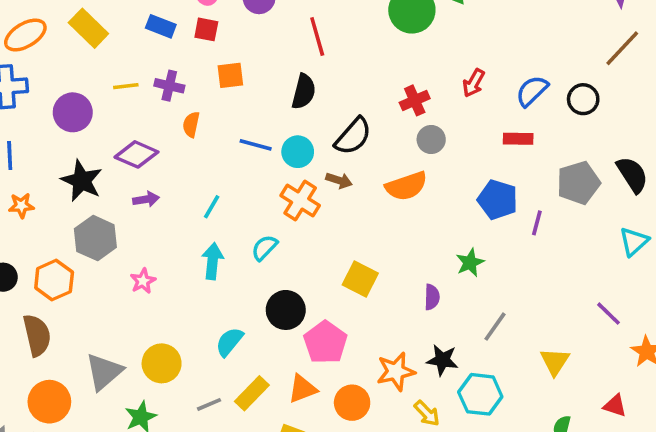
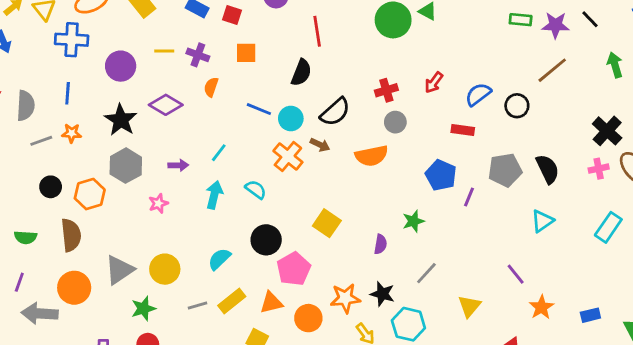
purple arrow: (146, 199) -> (178, 165), moved
cyan semicircle: (264, 248) -> (256, 189), turned 75

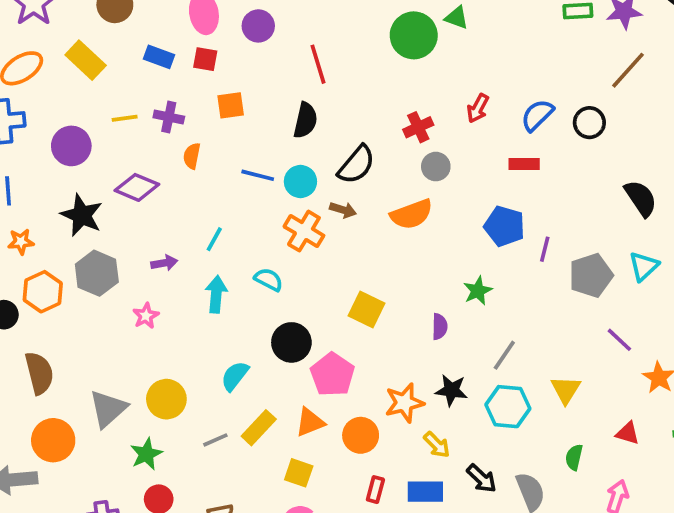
gray pentagon: (505, 170) -> (591, 275), moved
orange hexagon: (90, 194) -> (43, 292), moved
cyan hexagon: (408, 324) -> (508, 407), moved

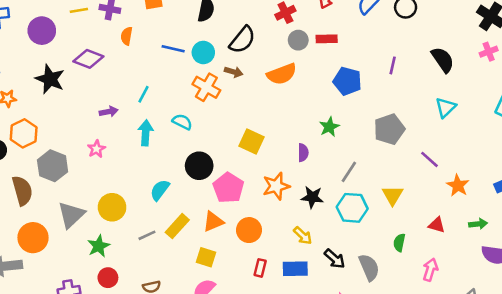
red rectangle: (524, 164) -> (327, 39), moved
purple line: (545, 249) -> (393, 65), moved
gray hexagon: (97, 273) -> (53, 166), moved
gray pentagon: (591, 275) -> (389, 129), moved
orange star: (404, 403) -> (276, 186), moved

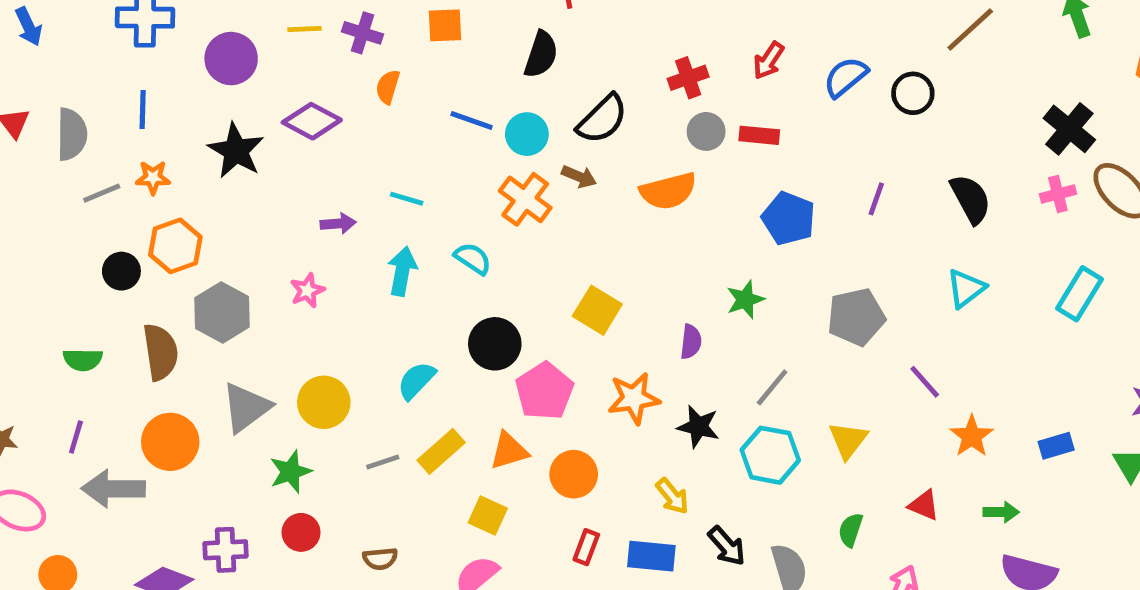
cyan line: (143, 94) -> (407, 199), turned 72

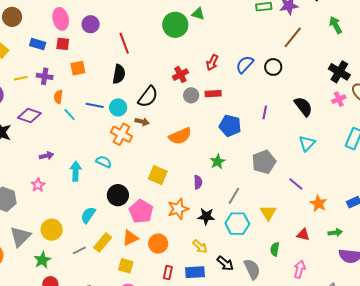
orange semicircle: (668, 191) -> (180, 136), moved
cyan line: (407, 199) -> (70, 115), moved, turned 40

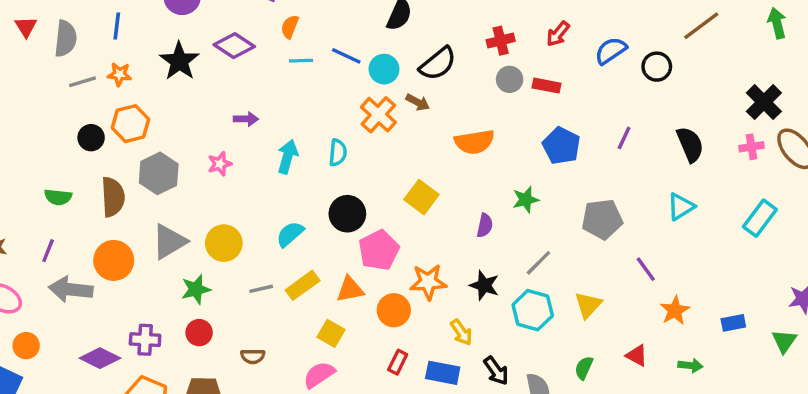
cyan line: (70, 115) -> (301, 61), turned -64
cyan semicircle: (104, 162) -> (338, 153), turned 56
orange star: (178, 209) -> (428, 282), moved

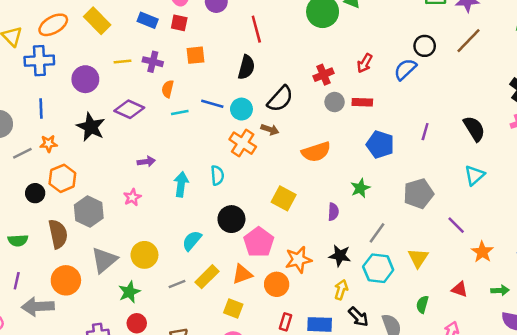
black circle: (657, 67) -> (425, 46), moved
yellow arrow: (461, 332) -> (341, 290), moved, turned -120

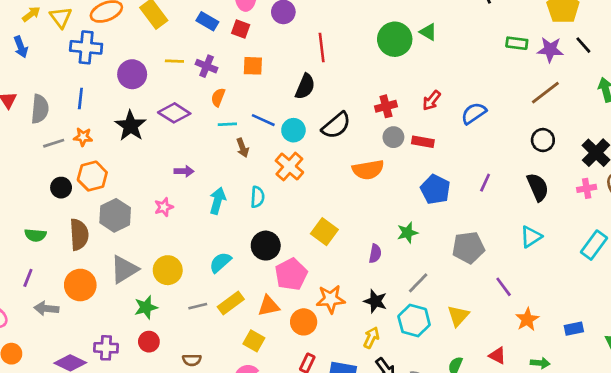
black circle: (425, 46) -> (543, 140), moved
brown arrow: (270, 129) -> (242, 148), moved, turned 42
orange semicircle: (316, 152) -> (368, 170), moved
gray arrow: (38, 307) -> (46, 309), size x0.7

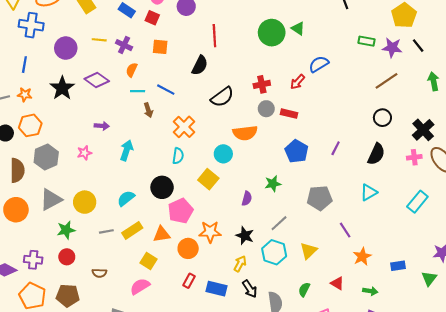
blue semicircle: (474, 113) -> (319, 64), moved
cyan circle: (293, 130) -> (223, 154), moved
black semicircle: (538, 187) -> (376, 154), turned 45
cyan semicircle: (257, 197) -> (178, 156), moved

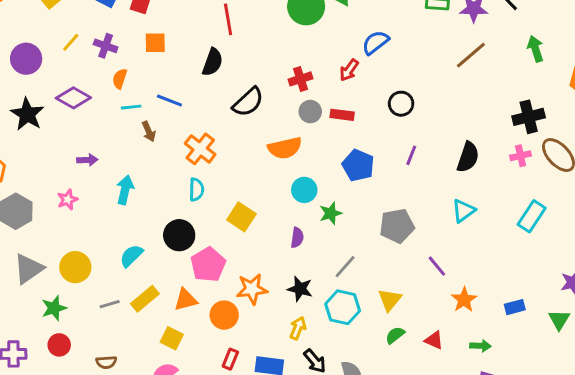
yellow line: (99, 40) -> (71, 42), turned -48
black circle: (382, 118) -> (401, 104), moved
black cross: (423, 130) -> (529, 117), turned 35
cyan circle: (223, 154) -> (304, 190), moved
green semicircle: (304, 289) -> (395, 335), moved, turned 32

